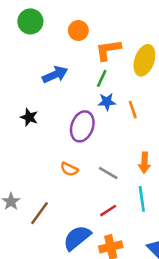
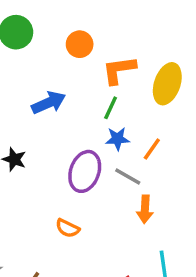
orange line: (133, 110) -> (152, 149), turned 54
orange arrow: (144, 163) -> (145, 209), moved
gray line: (108, 173) -> (128, 177), moved

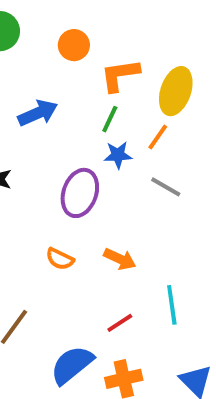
orange line: (152, 149) -> (158, 137), moved
gray line: (128, 177) -> (166, 187), moved
orange arrow: (145, 209) -> (120, 259), moved, turned -68

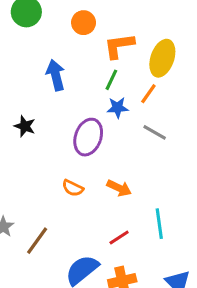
blue arrow: (38, 113) -> (56, 75), turned -80

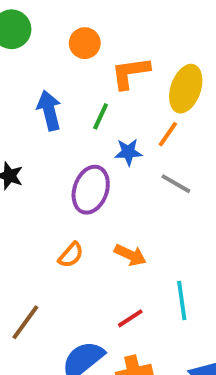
green line: (111, 80) -> (101, 116), moved
orange semicircle: (73, 188) -> (71, 255), turned -75

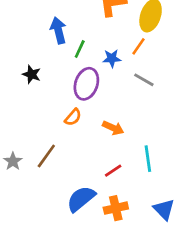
green line: (101, 116) -> (80, 49), moved
orange semicircle: (71, 255) -> (73, 117), moved
brown line: (25, 322) -> (46, 156), moved

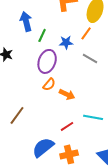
orange semicircle: (73, 117) -> (49, 84), moved
cyan line: (148, 159) -> (93, 117), turned -72

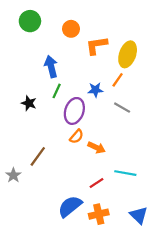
green line: (42, 35) -> (57, 91), moved
brown line: (17, 115) -> (38, 156), moved

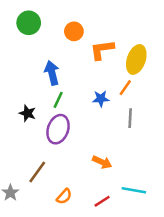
gray line: (122, 108) -> (130, 118), turned 63
purple ellipse: (74, 111) -> (58, 129), moved
orange semicircle: (77, 136) -> (64, 196), moved

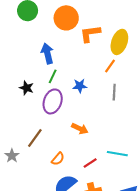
orange circle: (74, 31) -> (66, 18), size x1.5
blue star: (101, 99) -> (80, 86), moved
orange arrow: (102, 162) -> (80, 129), moved

